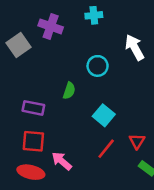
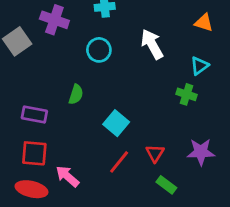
cyan circle: (98, 66) -> (99, 50), moved

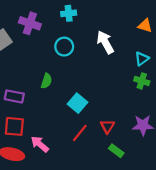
green cross: (187, 94) -> (142, 81), moved

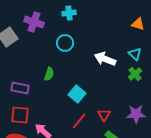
white arrow: (105, 42) -> (105, 59), moved, turned -40
cyan triangle: (142, 59) -> (135, 54), turned -40
green cross: (142, 81) -> (135, 74), turned 32

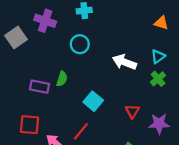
cyan triangle: (135, 54) -> (158, 56), turned 40
purple rectangle: (20, 88) -> (40, 87), moved
red triangle: (104, 115) -> (132, 111), moved
red line: (79, 121) -> (81, 131), moved

